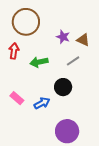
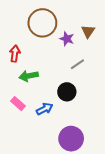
brown circle: (26, 22) -> (42, 23), moved
brown triangle: (83, 40) -> (88, 31), moved, turned 40
green arrow: (39, 62) -> (29, 76), moved

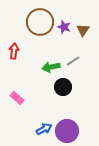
purple star: (67, 39) -> (64, 27), moved
green arrow: (29, 76) -> (51, 67), moved
blue arrow: (45, 109) -> (44, 129), moved

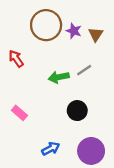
red arrow: (14, 51) -> (16, 59), turned -42
black circle: (63, 87) -> (77, 111), moved
purple circle: (67, 131) -> (91, 151), moved

